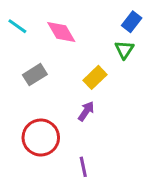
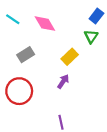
red circle: (41, 138) -> (19, 91), moved

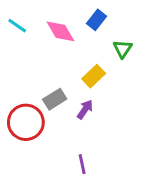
blue rectangle: (96, 16) -> (97, 20), moved
gray rectangle: (26, 55) -> (55, 99), moved

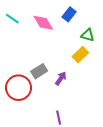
green triangle: (122, 49) -> (88, 35), turned -48
yellow rectangle: (94, 76) -> (80, 55), moved

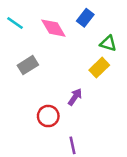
gray rectangle: (39, 71) -> (28, 65), moved
red circle: (18, 88) -> (48, 116), moved, size x0.7

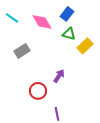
green triangle: (108, 43) -> (69, 34), moved
yellow rectangle: (99, 68) -> (85, 46), moved

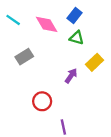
yellow rectangle: (85, 46) -> (95, 62), moved
purple arrow: (59, 76) -> (71, 76), moved

